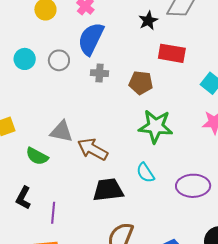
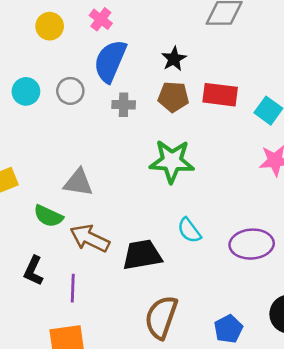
black star: (148, 21) -> (174, 59), moved
red rectangle: (172, 53) -> (220, 95), moved
brown pentagon: (141, 83) -> (173, 97), moved
green star: (156, 126) -> (172, 161), moved
brown arrow: (93, 149) -> (90, 238), moved

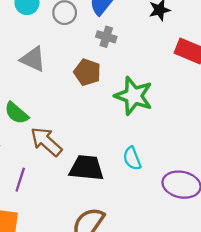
brown pentagon: (173, 97) -> (87, 72), moved
gray triangle: (78, 183) -> (33, 59), moved

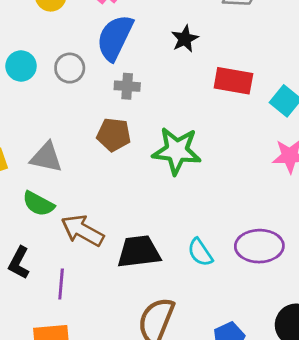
gray triangle: (33, 59) -> (46, 157), moved
cyan semicircle: (132, 158) -> (200, 252), moved

